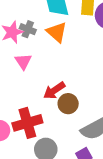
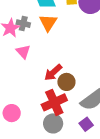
orange triangle: (57, 32) -> (48, 23), turned 30
red cross: (27, 123) -> (54, 102), moved

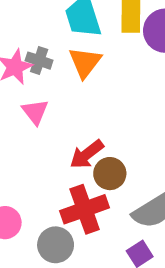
gray circle: (53, 123) -> (56, 245), moved

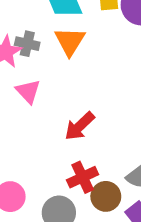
brown circle: (110, 174) -> (106, 196), moved
red cross: (85, 209) -> (83, 177), size x0.7

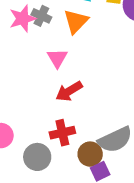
pink triangle: (28, 91) -> (57, 58), moved
brown circle: (106, 196) -> (90, 154), moved

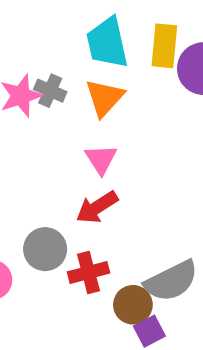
pink triangle: (57, 58) -> (101, 159), moved
gray circle: (37, 157) -> (45, 249), moved

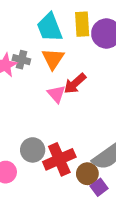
red arrow: (97, 207) -> (75, 83), moved
red cross: (88, 272) -> (59, 159), size x1.4

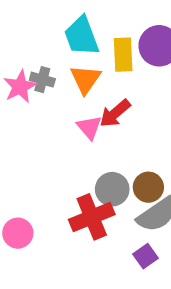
yellow rectangle: (82, 24) -> (123, 55), moved
gray circle: (33, 150) -> (112, 189), moved
brown circle: (87, 174) -> (148, 187), moved

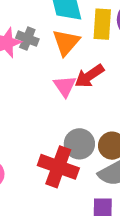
red cross: (92, 217) -> (58, 167), turned 36
purple square: (146, 256) -> (103, 207), turned 30

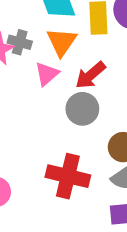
pink triangle: (65, 86) -> (47, 74), moved, turned 30
gray circle: (79, 144) -> (82, 109), moved

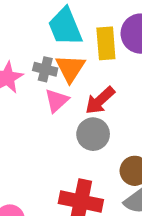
gray cross: (20, 42) -> (45, 69), moved

